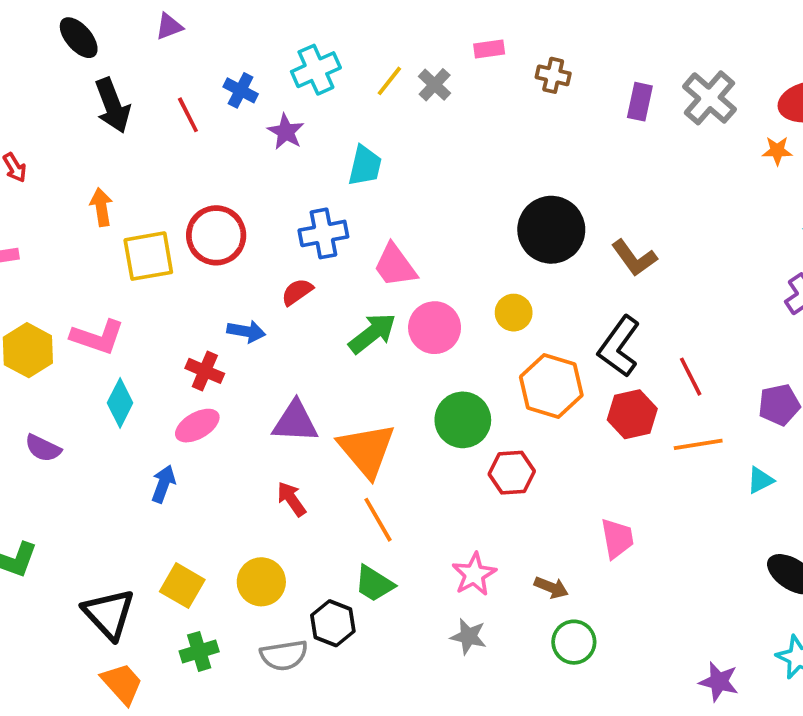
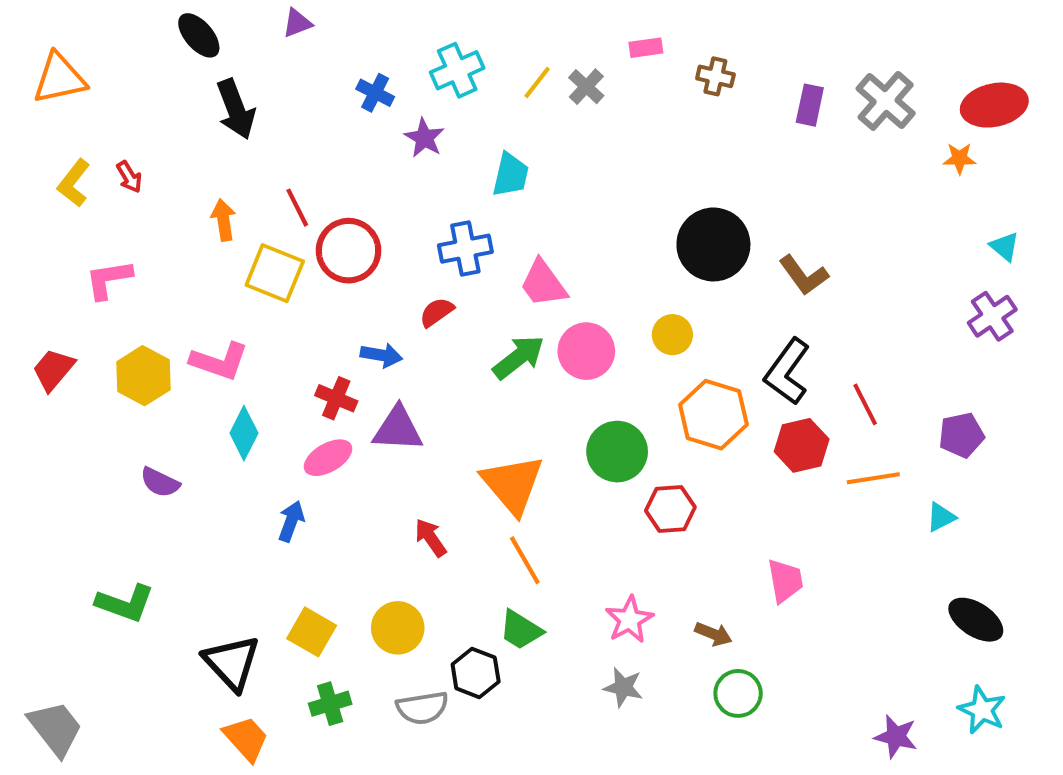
red line: (188, 115) -> (297, 208), moved
yellow square: (148, 256) -> (275, 273), turned 32
purple triangle: (295, 422) -> (398, 429), moved

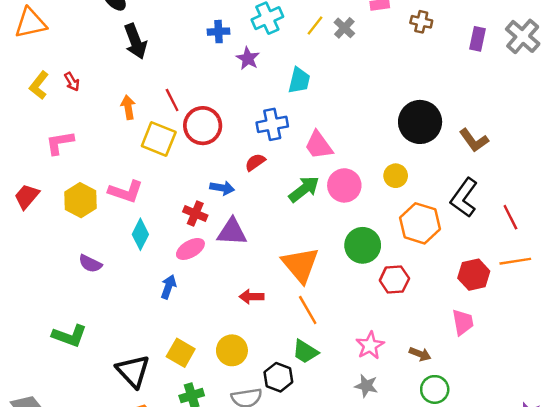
blue cross: (375, 93) -> (219, 32), turned -30
red hexagon: (802, 445) -> (474, 275), moved
red arrow: (431, 538) -> (251, 297), turned -55

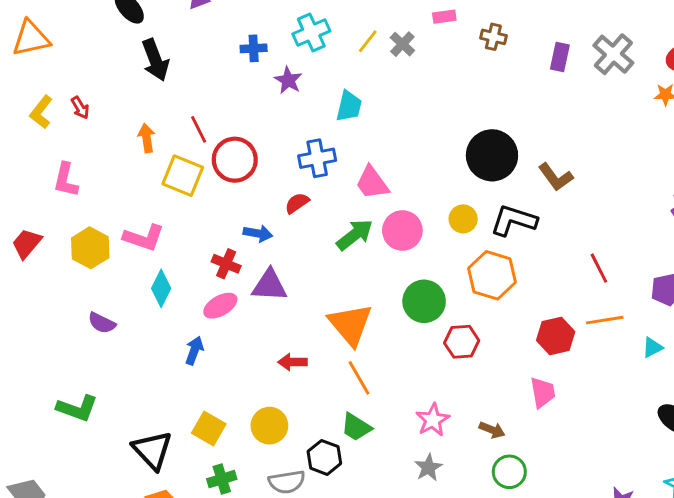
pink L-shape: (60, 143) -> (66, 180), turned -68
black L-shape: (464, 198) -> (514, 220), moved, turned 72
gray star: (366, 386) -> (428, 467), turned 30

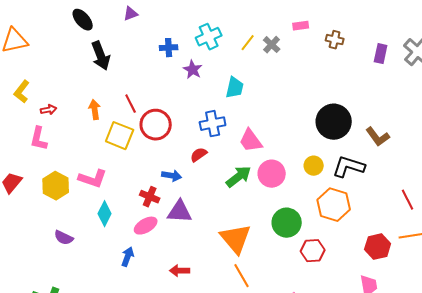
red arrow: (80, 108) -> (49, 110), moved, turned -70
red arrow: (293, 362) -> (180, 271), moved

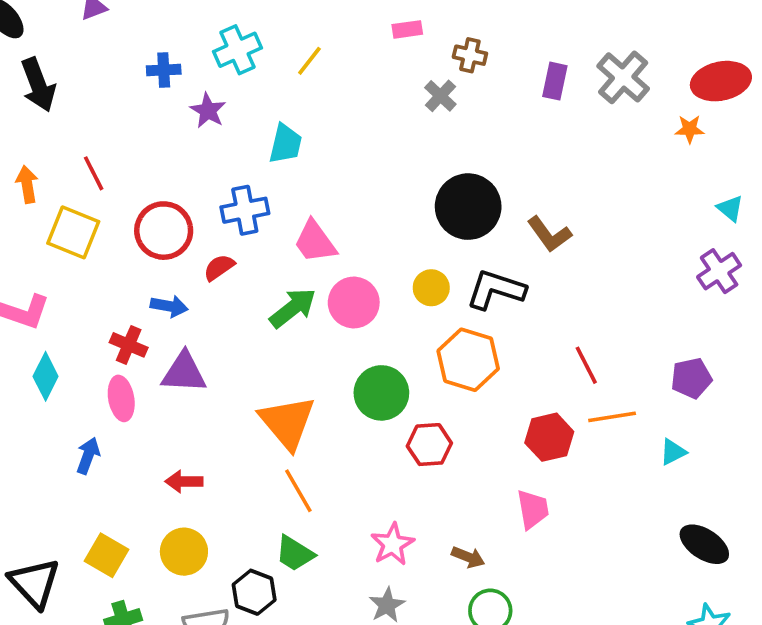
gray cross: (272, 45) -> (440, 96), moved
red circle: (156, 125) -> (164, 231), moved
red line: (408, 200) -> (586, 365), moved
pink ellipse: (146, 226) -> (121, 398), turned -70

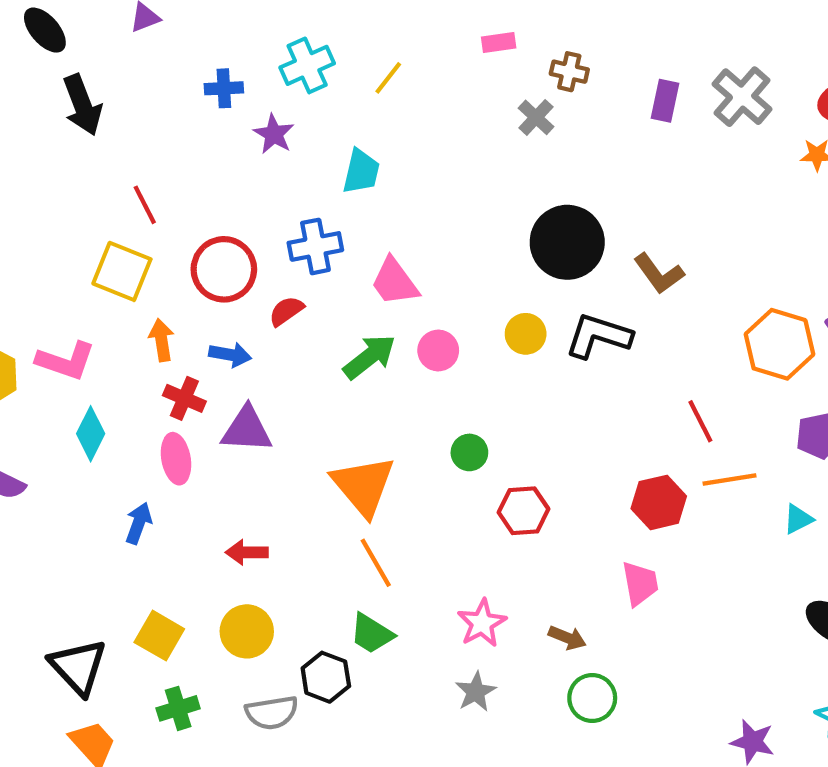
orange arrow: (27, 184) -> (161, 340), moved
pink circle: (354, 302) -> (438, 350), size x0.7
orange hexagon: (468, 360) -> (779, 344), moved
green circle: (381, 393) -> (469, 452), size x0.6

